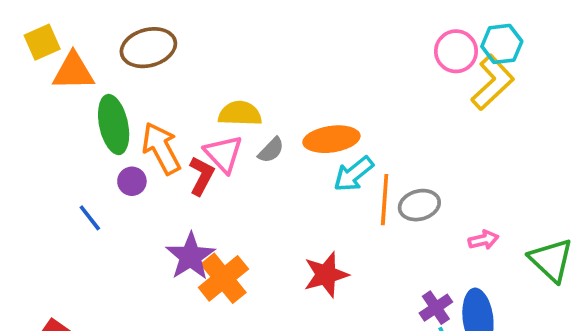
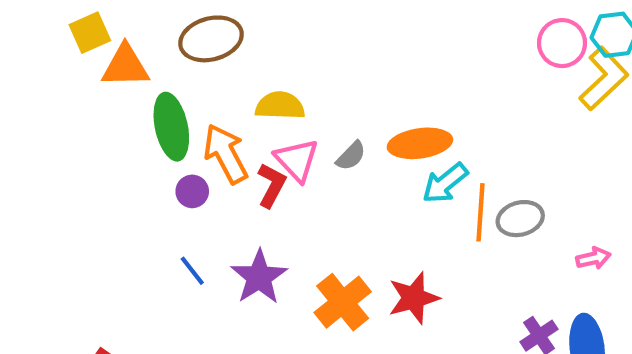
yellow semicircle: (240, 114) -> (280, 106), moved
blue line: (90, 218) -> (192, 271), moved
orange cross: (223, 278) -> (343, 302), moved

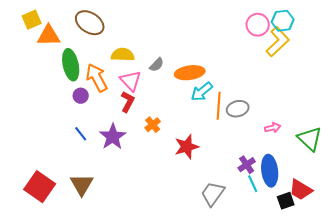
brown ellipse: (211, 39) -> (90, 23), turned 48
gray semicircle: (351, 156) -> (157, 65), moved
red L-shape: (272, 185) -> (128, 102), moved
orange cross: (343, 302) -> (153, 125), moved, size x0.6

